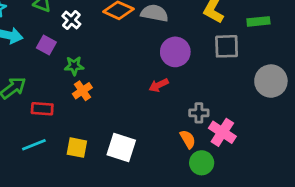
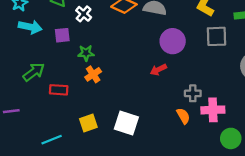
purple square: (46, 45) -> (62, 35), turned -35
pink cross: (222, 132) -> (213, 110), turned -35
cyan line: (34, 145) -> (52, 140), moved
yellow square: (77, 148) -> (88, 123), turned -30
green circle: (202, 163) -> (231, 138), moved

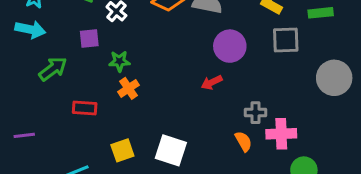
cyan arrow: (30, 27) -> (30, 29), moved
green arrow: (34, 72) -> (53, 69), moved

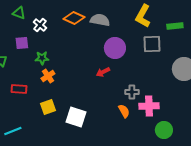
yellow square: (122, 150) -> (48, 107), moved

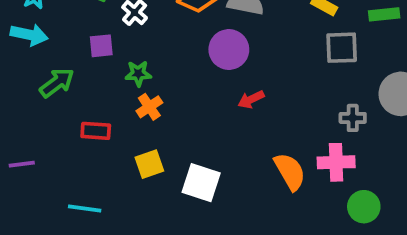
purple circle: (115, 48) -> (229, 49), moved
gray cross: (132, 92) -> (353, 118), moved
orange semicircle: (124, 111) -> (290, 172), size x1.5
cyan line: (13, 131) -> (85, 209), turned 30

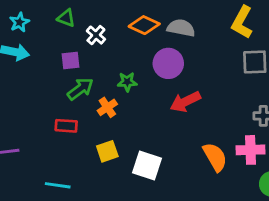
green star: (138, 74) -> (127, 82), moved
green arrow: (57, 83) -> (80, 89), moved
red arrow: (251, 99) -> (185, 102), size x1.5

